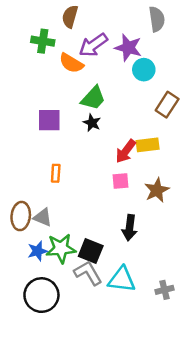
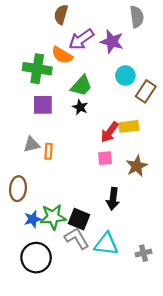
green cross: (43, 41) -> (37, 69), moved, size x1.4
cyan circle: (144, 70) -> (125, 76), moved
gray triangle: (43, 217) -> (32, 145), moved, turned -36

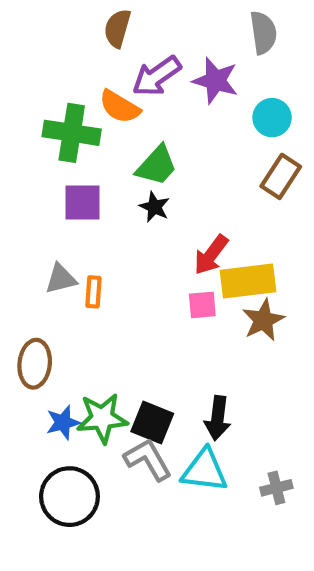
cyan circle: (125, 76) -> (272, 118), moved
yellow rectangle: (129, 126) -> (248, 281), moved, size x1.4
black arrow: (113, 199) -> (218, 418), moved

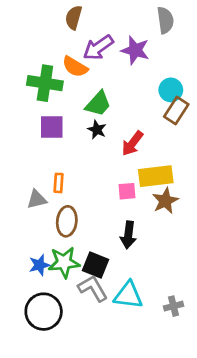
cyan circle: (272, 118) -> (171, 90), moved
red arrow: (211, 255) -> (132, 143), moved
gray triangle: (61, 279) -> (37, 199), moved
brown ellipse: (35, 364) -> (67, 221), moved
black arrow: (218, 418) -> (128, 235), moved

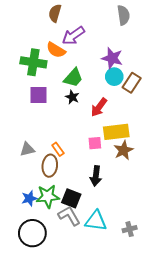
purple star: (135, 50) -> (112, 58), moved
cyan circle: (171, 90) -> (114, 77), moved
orange rectangle: (59, 183) -> (58, 149), moved, turned -40

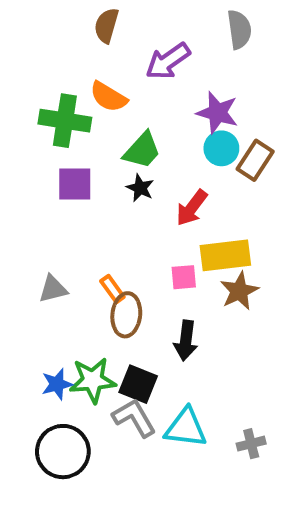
purple arrow: (73, 36) -> (168, 61), moved
brown ellipse: (50, 166) -> (126, 315), moved

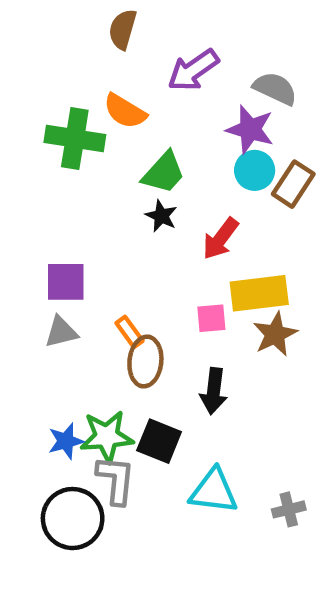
gray semicircle: (239, 29) -> (275, 88), moved, turned -57
purple square: (75, 184) -> (66, 282), moved
gray L-shape: (134, 418) -> (116, 480), moved, turned 36

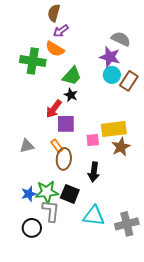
purple arrow: (193, 70) -> (61, 31), moved, size x0.7
red arrow: (220, 239) -> (54, 109), moved
purple square: (66, 282) -> (66, 124), moved
gray cross: (289, 509) -> (127, 224), size x1.6
black circle: (73, 519) -> (32, 228), size x0.7

